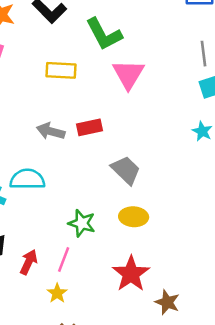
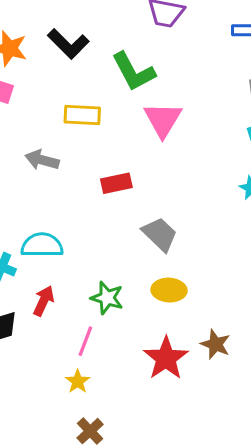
gray arrow: (51, 131) -> (42, 160), moved
red arrow: (29, 262) -> (44, 301), moved
brown star: (167, 302) -> (215, 344), moved

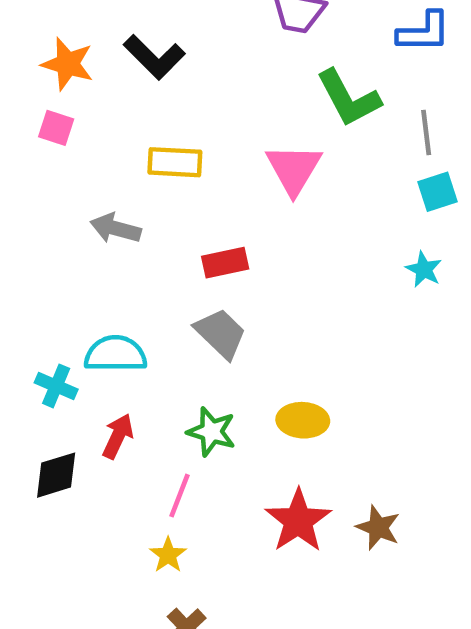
green L-shape: (133, 72) -> (348, 98), moved
gray trapezoid: (160, 234) -> (221, 333), moved
brown star: (215, 344) -> (378, 528), moved

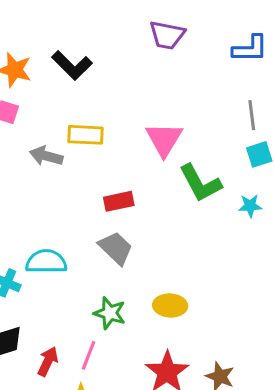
green L-shape: (348, 98) -> (200, 183), moved
gray arrow: (116, 228) -> (46, 156), moved
cyan star: (424, 269) -> (250, 206), turned -30
red arrow: (118, 436) -> (48, 361), moved

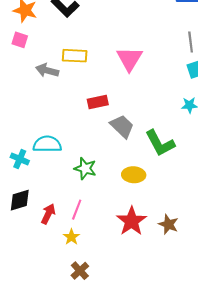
green L-shape: (200, 183) -> (160, 143), moved
gray trapezoid: (116, 248) -> (122, 126), moved
green star: (110, 313) -> (85, 168), moved

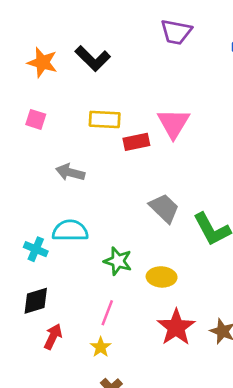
pink square: (20, 40) -> (36, 119), moved
gray arrow: (47, 70) -> (70, 172), moved
red rectangle: (98, 102) -> (136, 142), moved
yellow ellipse: (134, 175) -> (162, 277), moved
red arrow: (48, 214) -> (53, 337), moved

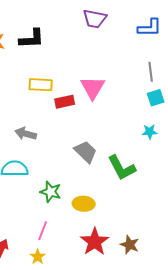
black L-shape: (93, 58) -> (32, 39), turned -48
gray arrow: (70, 172) -> (26, 134), moved

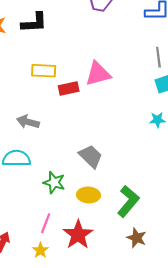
pink triangle: (93, 88) -> (98, 74), turned 44
gray trapezoid: (86, 152) -> (91, 156), moved
green L-shape: (122, 168) -> (128, 201), moved, turned -112
red star: (95, 242) -> (78, 235), moved

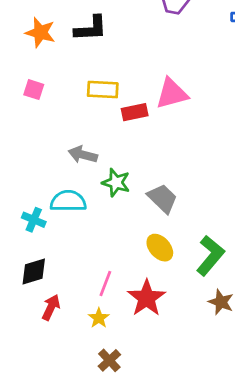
green star: (54, 182) -> (116, 183), moved
yellow ellipse: (88, 195) -> (160, 248), turned 45

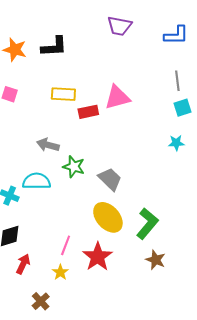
yellow ellipse: (160, 248) -> (108, 217), size x1.4
brown cross: (109, 360) -> (41, 301), moved

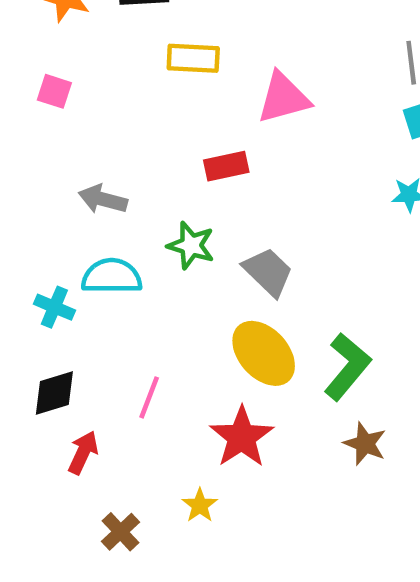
yellow rectangle: (63, 94) -> (193, 58), moved
red rectangle: (88, 112) -> (226, 166), moved
gray arrow: (48, 145) -> (103, 199), moved
pink line: (66, 245) -> (149, 397), moved
yellow star: (60, 272) -> (200, 505), moved

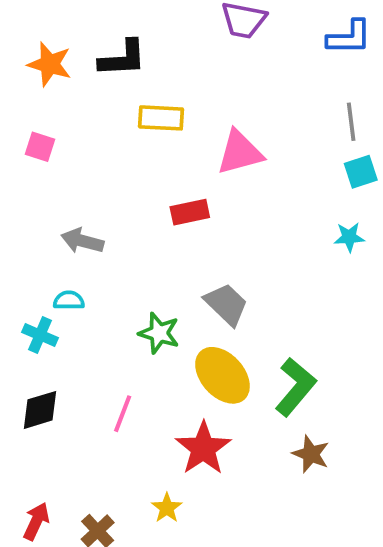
green star: (191, 245) -> (159, 333), moved
cyan semicircle: (112, 276) -> (69, 300), moved, size x0.6
red arrow: (83, 452) -> (36, 521), moved

